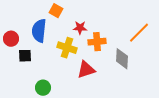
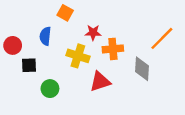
blue semicircle: (39, 31) -> (45, 36), size x0.7
green circle: (43, 88) -> (50, 89), moved

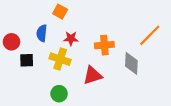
red star: (93, 33) -> (71, 39), moved
yellow cross: (78, 56) -> (60, 59), moved
green circle: (50, 89) -> (59, 94), moved

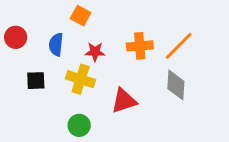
orange line: (150, 35) -> (179, 46), moved
red circle: (11, 42) -> (16, 37), moved
orange cross: (104, 45) -> (140, 46), moved

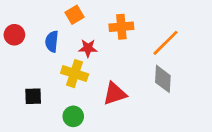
orange square: (81, 16) -> (75, 15), turned 30
orange cross: (140, 46) -> (121, 27), moved
black square: (36, 81) -> (33, 96), moved

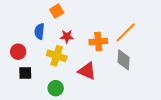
orange cross: (121, 27) -> (98, 42), moved
red circle: (14, 35) -> (18, 52), moved
red triangle: (115, 94) -> (87, 71), turned 42

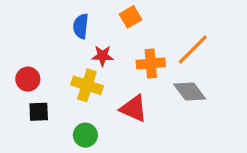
orange square: (57, 11) -> (131, 17), moved
blue semicircle: (39, 31) -> (81, 26), moved
gray diamond: (124, 60) -> (190, 92), turned -40

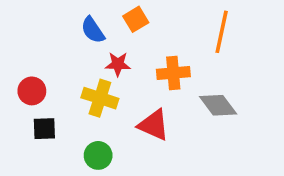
orange square: (131, 17) -> (136, 19), moved
blue semicircle: (81, 26) -> (93, 30), turned -40
orange line: (193, 50) -> (222, 32), moved, turned -33

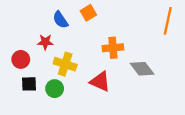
orange line: (222, 32) -> (168, 21), moved
red star: (118, 64) -> (45, 42), moved
green circle: (98, 155) -> (55, 89), moved

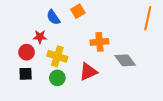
red circle: (21, 59) -> (27, 52), moved
red triangle: (100, 82) -> (88, 72), turned -48
green circle: (55, 89) -> (57, 78), moved

